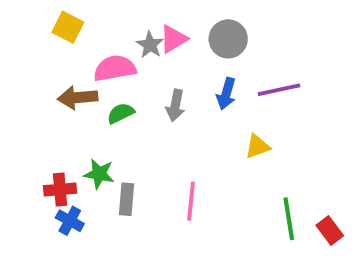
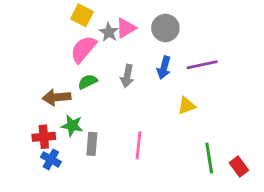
yellow square: (68, 27) -> (82, 15), moved
pink semicircle: (115, 68) -> (83, 49), turned -40
brown arrow: (78, 98) -> (57, 97), moved

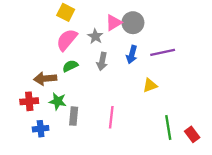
pink triangle: (126, 28) -> (114, 23), moved
gray star: (109, 32) -> (95, 36), moved
red cross: (44, 137) -> (29, 101), moved
blue cross: (51, 159) -> (41, 129), turned -35

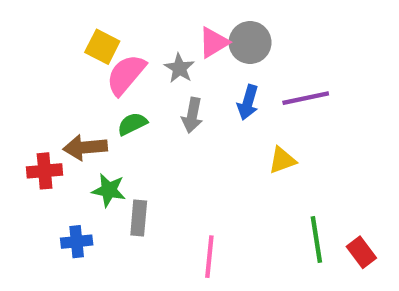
yellow square: (66, 12) -> (102, 47), moved
red cross: (29, 101) -> (45, 171), moved
pink line: (111, 117) -> (209, 257), moved

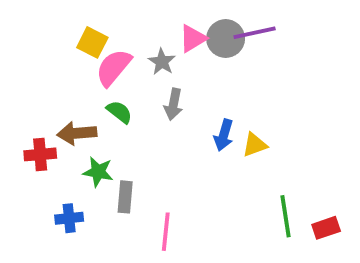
purple line: (306, 98) -> (255, 33), moved
blue arrow: (248, 102) -> (224, 135), moved
green semicircle: (132, 124) -> (119, 112), turned 64
red rectangle: (361, 252) -> (326, 228), turned -72
pink line: (209, 257) -> (166, 232), moved

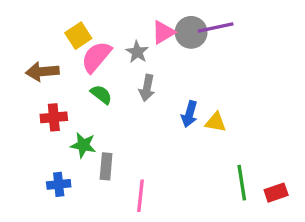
yellow square: (92, 42) -> (78, 36), turned 30
brown arrow: (77, 133) -> (42, 72), moved
yellow triangle: (255, 145) -> (216, 122), turned 30
red cross: (40, 154) -> (54, 117), moved

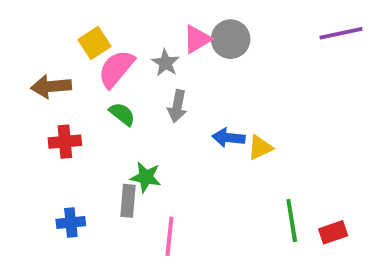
purple line: (216, 27) -> (341, 33), moved
blue arrow: (189, 114) -> (229, 138), turned 80
yellow triangle: (216, 122) -> (260, 148), turned -35
green star: (83, 145) -> (146, 177), moved

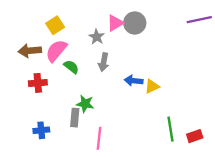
pink semicircle: (116, 69) -> (56, 51), moved

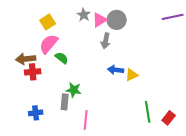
gray star: (97, 37) -> (84, 15), moved
brown arrow: (30, 51) -> (26, 59), moved
gray arrow: (104, 62) -> (106, 41), moved
red rectangle: (195, 136) -> (169, 118), turned -32

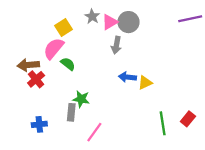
yellow square: (48, 22) -> (64, 28), moved
red cross: (33, 72) -> (36, 79), turned -35
red rectangle: (169, 118) -> (188, 119), moved
pink line: (86, 120) -> (94, 132), turned 30

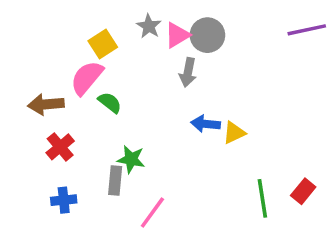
red cross: (36, 79) -> (60, 147), moved

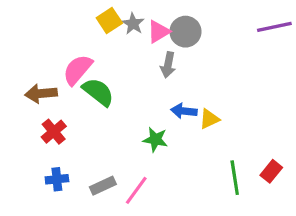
yellow square: (103, 44) -> (109, 20), moved
green semicircle: (110, 103) -> (98, 92), size x1.5
green star: (131, 159) -> (155, 140), moved
gray rectangle: (115, 181) -> (103, 186), moved, turned 60

